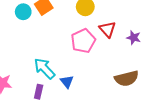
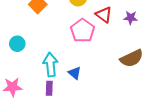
cyan circle: (23, 12) -> (17, 44), moved
cyan arrow: (44, 68) -> (51, 65), turned 50

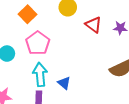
pink pentagon: (83, 31) -> (38, 43), moved

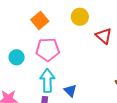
pink pentagon: (38, 43) -> (48, 50), turned 30

